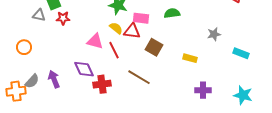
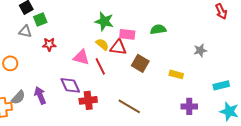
red star: (63, 18) -> (49, 44), moved
cyan rectangle: (241, 53) -> (221, 85), moved, turned -35
brown line: (139, 77) -> (129, 106), moved

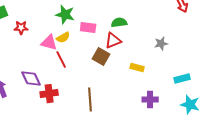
red star: (49, 44) -> (21, 28), moved
yellow semicircle: (102, 44) -> (63, 38), turned 112
red triangle: (118, 47) -> (113, 41), moved, turned -30
pink triangle: (81, 57) -> (49, 43), moved
brown line: (129, 106) -> (90, 100), turned 55

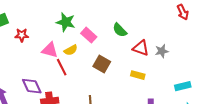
green semicircle: (119, 23) -> (120, 30), turned -126
pink rectangle: (88, 28) -> (89, 35), turned 35
yellow semicircle: (63, 38) -> (71, 50), moved
red triangle: (113, 41) -> (141, 48), moved, turned 42

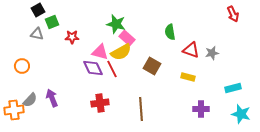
green semicircle: (120, 30) -> (170, 32), turned 35
pink rectangle: (89, 35) -> (127, 38), moved
yellow semicircle: (71, 50) -> (121, 52), size x1.5
purple diamond: (32, 86) -> (93, 68), moved

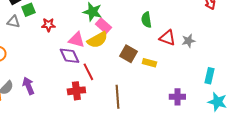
red line: (112, 69) -> (88, 72), moved
yellow rectangle: (188, 77) -> (149, 63), moved
cyan rectangle: (233, 88) -> (209, 76), turned -63

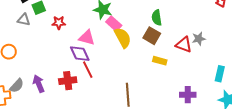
red triangle: (167, 38) -> (184, 45), moved
yellow semicircle: (97, 40) -> (123, 38), moved, turned -90
brown square: (128, 54) -> (152, 36), moved
red line: (88, 72) -> (88, 70), moved
red cross: (76, 91) -> (68, 81), moved

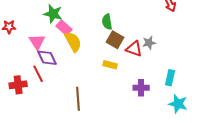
brown square: (152, 36) -> (115, 40), moved
pink triangle: (87, 38) -> (37, 42), turned 42
purple diamond: (80, 54) -> (47, 58), moved
purple cross: (188, 95) -> (141, 88), moved

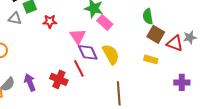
yellow semicircle: (73, 42) -> (111, 54), moved
red cross: (18, 85) -> (59, 79), turned 30

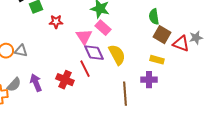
gray triangle: (15, 18) -> (21, 51), moved
pink rectangle: (105, 22) -> (103, 28), moved
purple cross: (182, 82) -> (149, 80), moved

